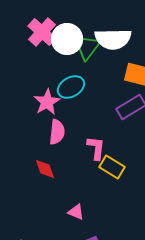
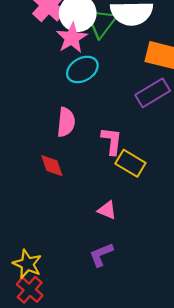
pink star: (47, 102) -> (72, 38), moved
pink triangle: (76, 212) -> (107, 210), moved

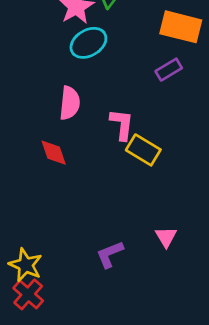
purple rectangle: (153, 93) -> (169, 70), size x0.7
pink triangle: (107, 210) -> (166, 237), moved, turned 36

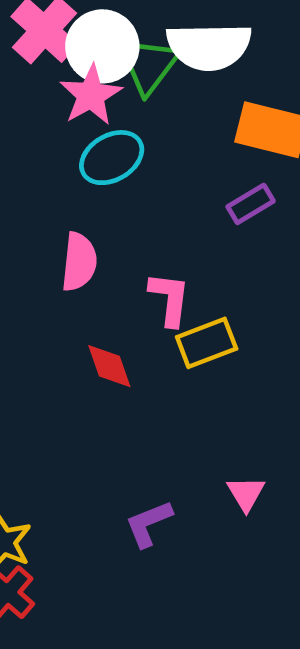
yellow rectangle: (143, 150) -> (207, 343), turned -52
red diamond: (54, 153) -> (109, 366), moved

